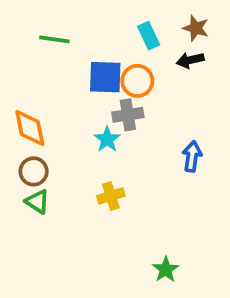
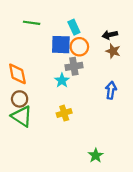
brown star: (196, 28) -> (113, 51), moved
cyan rectangle: (149, 36) -> (74, 27), moved
green triangle: (37, 202) -> (22, 116), size x1.5

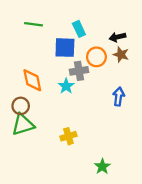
orange circle: (79, 47) -> (96, 57), moved
orange diamond: (17, 74) -> (32, 80), moved
yellow cross: (64, 113) -> (68, 136), moved
green triangle: (22, 116) -> (23, 125), turned -50

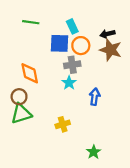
brown star: (121, 55) -> (111, 50), size x1.5
orange circle: (96, 57) -> (81, 46), moved
cyan star: (66, 86) -> (69, 83), moved
blue arrow: (119, 97) -> (95, 97), moved

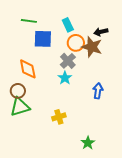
blue square: (59, 43) -> (43, 39), moved
brown star: (111, 50) -> (92, 47), moved
gray cross: (72, 65) -> (68, 61), turned -35
blue arrow: (95, 97) -> (98, 91), moved

